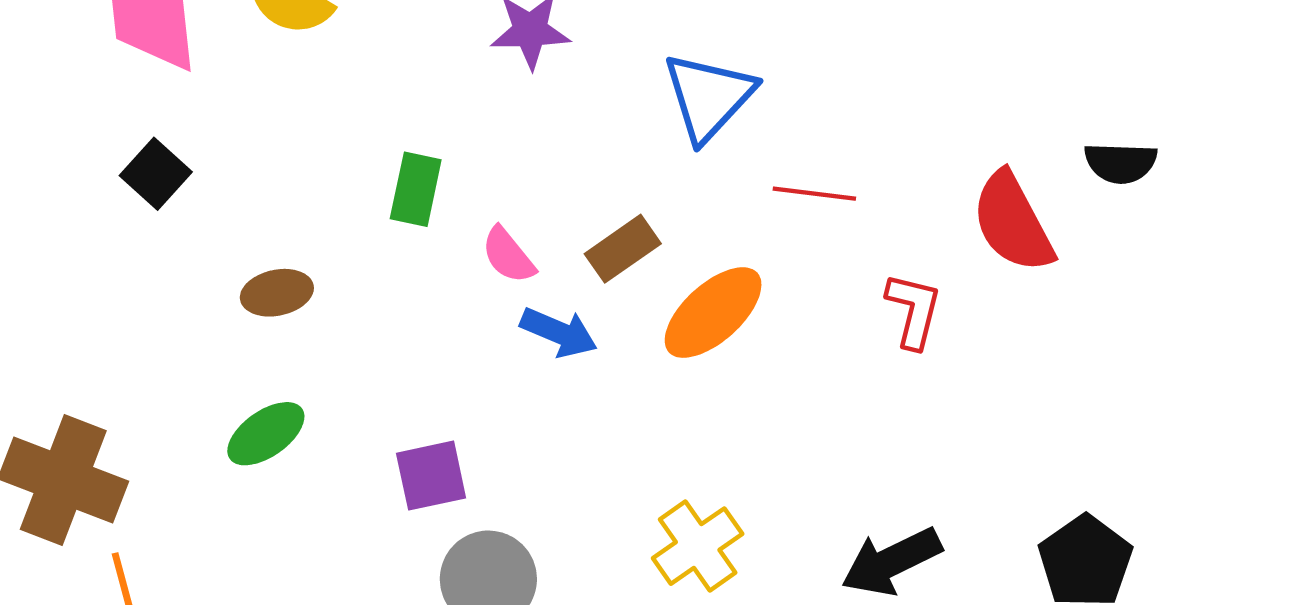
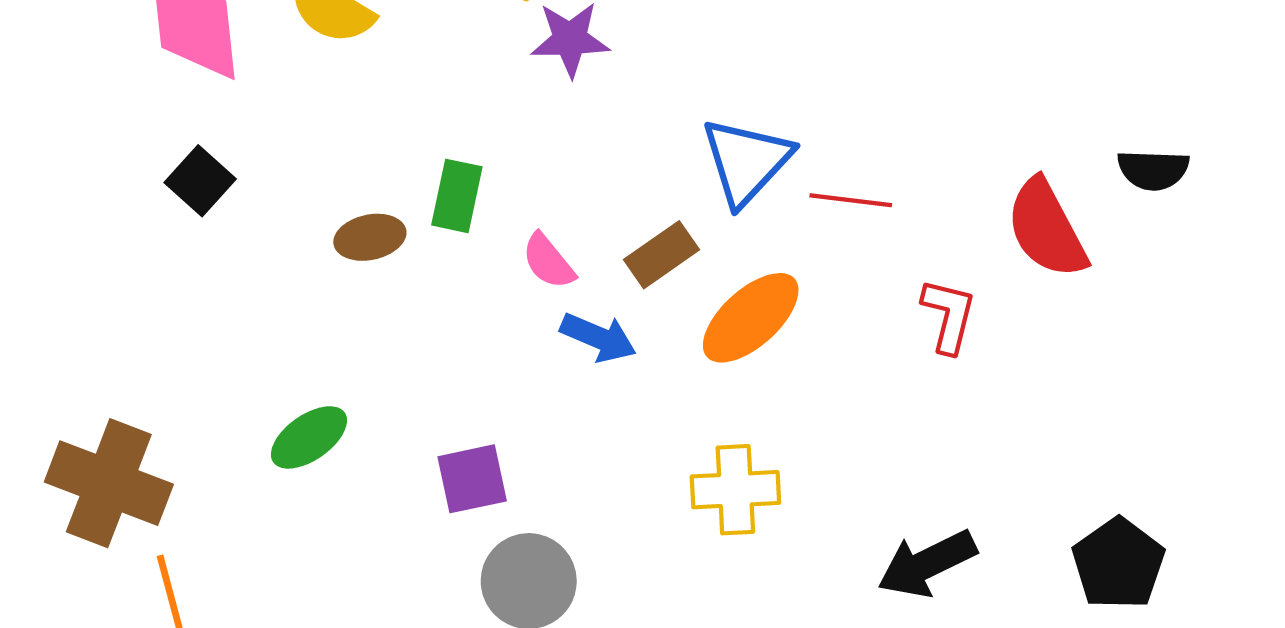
blue triangle: (709, 97) -> (746, 161), moved
brown ellipse: (277, 293) -> (370, 237), moved
yellow cross: (698, 546) -> (735, 490), moved, turned 32

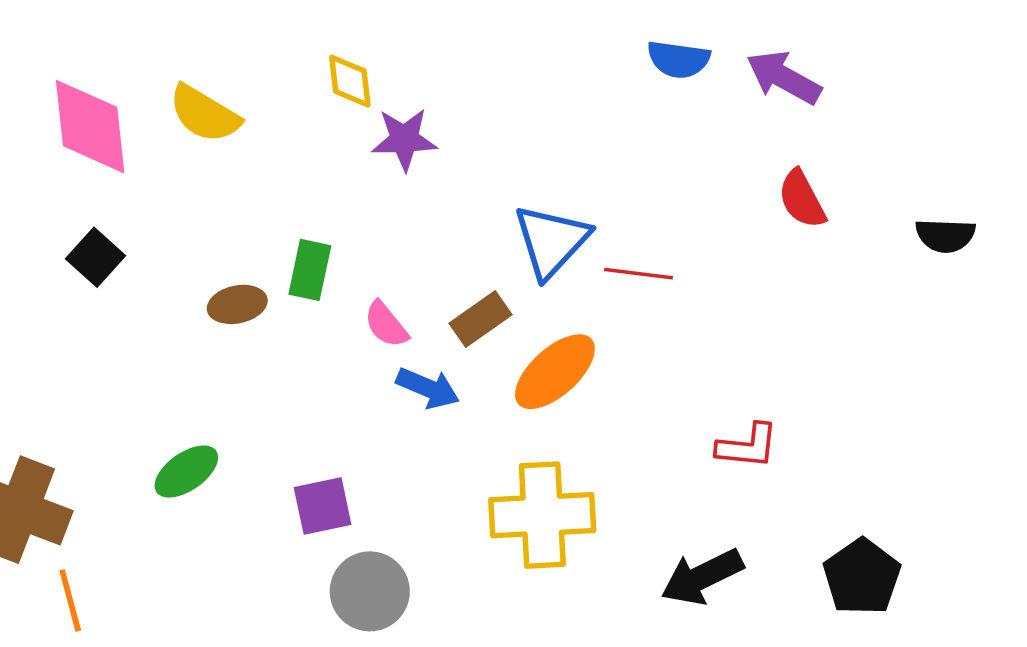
black semicircle: (1153, 170) -> (945, 235), moved
red semicircle: (1047, 229) -> (802, 199), moved, size x0.7
red L-shape: (949, 316) -> (747, 446), moved, turned 82
yellow cross: (735, 490) -> (542, 515), size x1.4

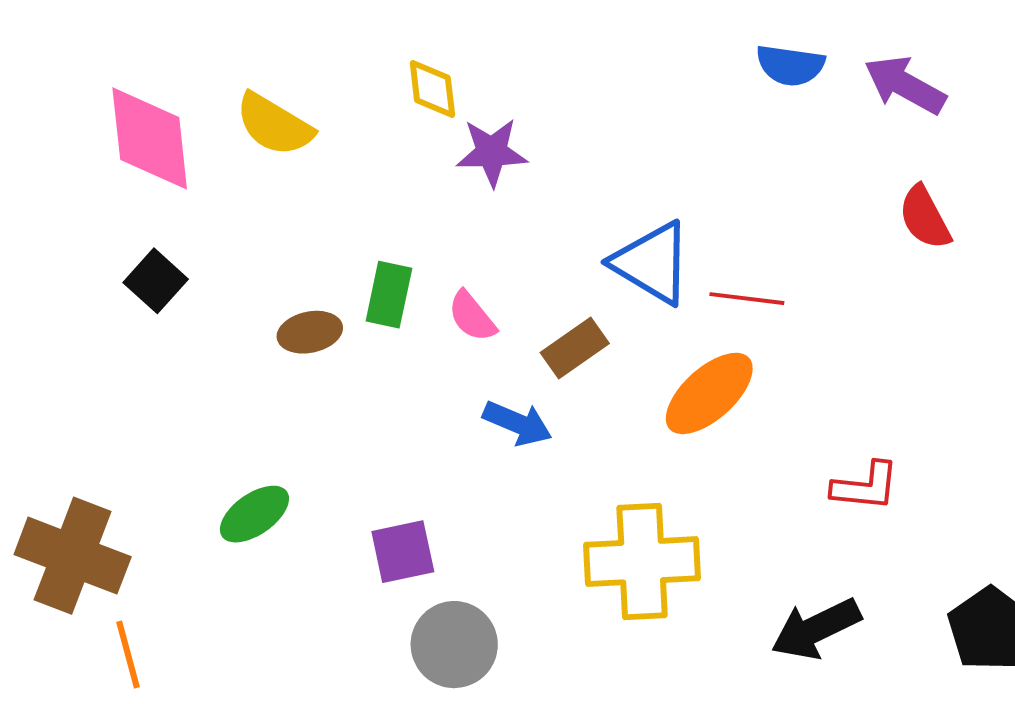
blue triangle: (551, 241) -> (652, 263), turned -42
pink semicircle: (386, 324) -> (472, 316), moved
orange ellipse: (555, 372) -> (709, 393), moved

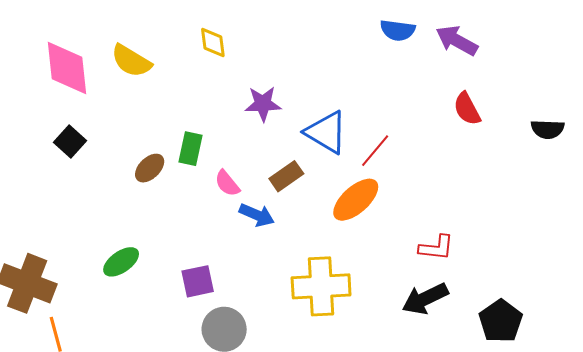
purple star: (492, 152) -> (263, 104), moved
red line: (747, 299) -> (375, 151), turned -57
pink semicircle: (472, 316) -> (227, 183), moved
brown ellipse: (310, 332) -> (150, 168), turned -32
black arrow: (816, 629) -> (425, 299), moved

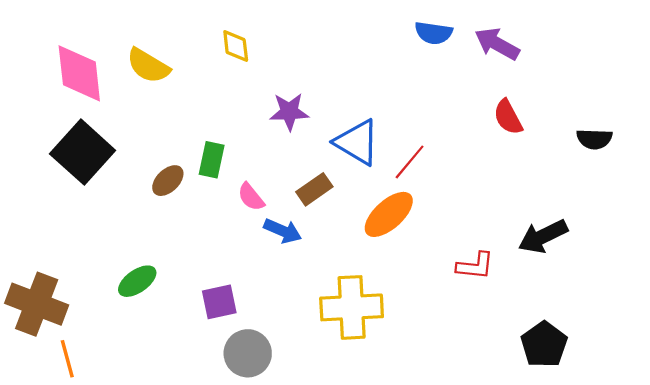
black square: (70, 141) -> (83, 152), size x1.8
black arrow: (425, 299) -> (543, 236), moved

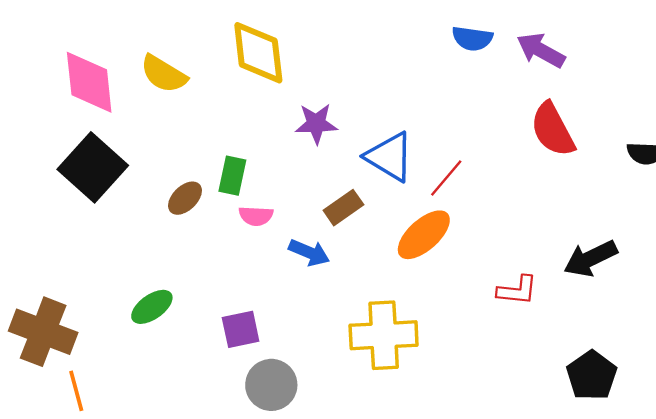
yellow diamond: (236, 46) -> (258, 53), size x1.8
red semicircle: (508, 117) -> (553, 130), size x1.4
pink semicircle: (251, 197) -> (256, 216), moved, turned -48

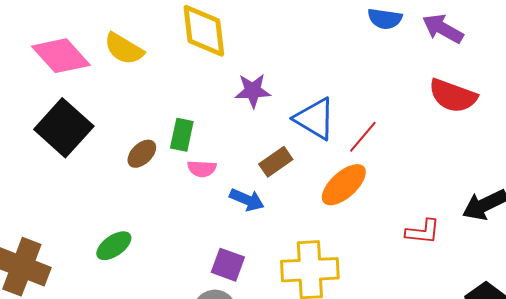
pink diamond: (89, 82) -> (61, 56), turned -36
red semicircle: (553, 130) -> (453, 96), turned -42
purple square: (241, 329) -> (228, 265), moved, turned 32

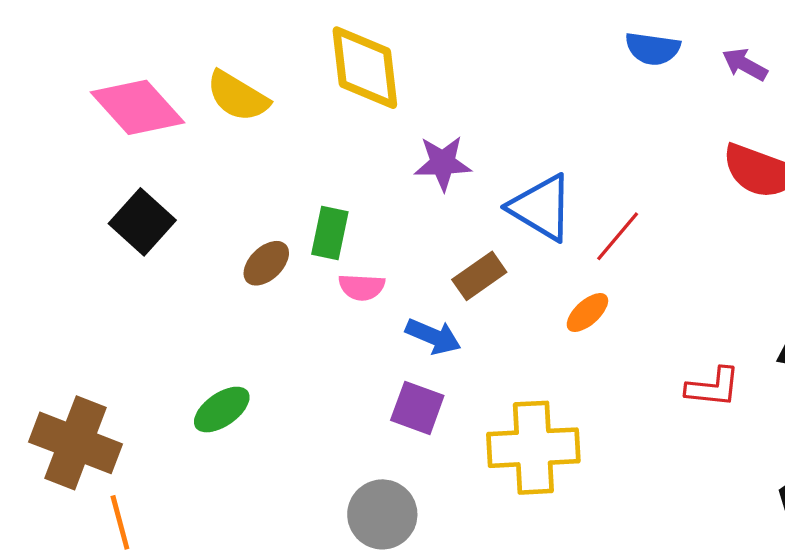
purple arrow: (443, 29) -> (745, 64), size x0.7
black square: (64, 128) -> (142, 222), size x0.7
orange ellipse: (344, 185) -> (587, 313), size x0.6
purple square: (228, 265) -> (417, 408), moved

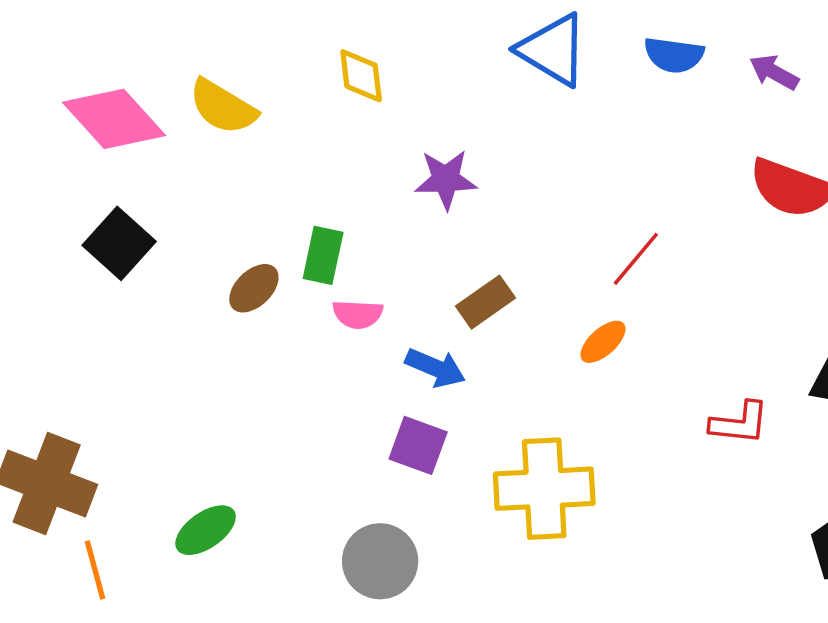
yellow diamond: (365, 68) -> (361, 76), size x0.6
blue triangle: (541, 208) -> (553, 50), moved
green ellipse: (222, 410) -> (206, 530), moved

